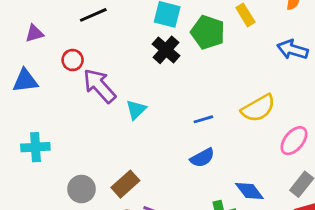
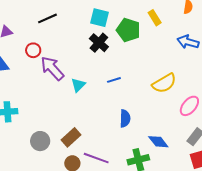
blue line: (203, 119) -> (114, 80), moved
blue semicircle: (202, 158) -> (125, 118), turned -60

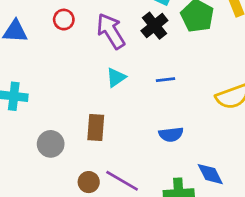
purple arrow: (52, 68) -> (111, 31), moved
blue semicircle: (125, 118) -> (171, 134), turned 72
brown rectangle: (71, 137) -> (96, 128), moved, turned -54

